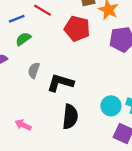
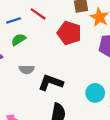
gray semicircle: (34, 70) -> (27, 69), turned -112
cyan circle: (111, 106) -> (95, 93), moved

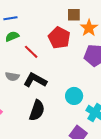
red line: (38, 14) -> (31, 52), moved
gray semicircle: (27, 69) -> (12, 77), moved

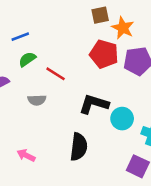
red pentagon: (59, 38) -> (104, 54), moved
gray semicircle: (12, 77) -> (37, 100), moved
black L-shape: (35, 80) -> (94, 104), moved

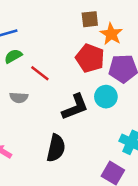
black L-shape: (94, 104) -> (75, 107), turned 136
cyan circle: (122, 119) -> (106, 97), moved

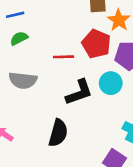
red line: (40, 73) -> (64, 57), moved, turned -42
gray semicircle: (19, 98) -> (23, 80), size x1.5

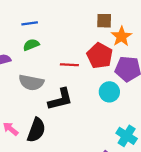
black L-shape: (79, 92) -> (60, 99), moved
black semicircle: (58, 133) -> (36, 130), moved

